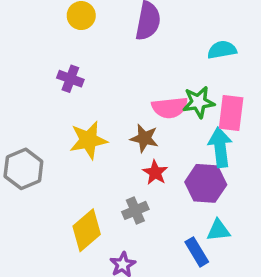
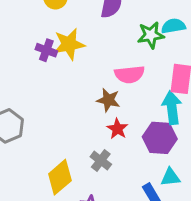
green star: (199, 102) -> (151, 35), moved
yellow star: (88, 140) -> (69, 44), moved
gray cross: (135, 210) -> (101, 161), turned -30

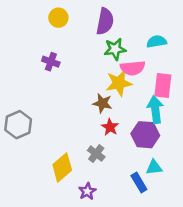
green star: (151, 35) -> (115, 49), moved
yellow star: (69, 44) -> (119, 83), moved
pink semicircle: (130, 74) -> (133, 68), moved

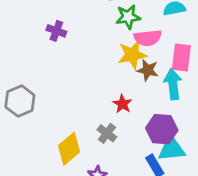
brown star: (102, 103) -> (148, 70), moved
purple hexagon: (145, 135) -> (162, 129), moved
cyan triangle: (154, 167) -> (172, 149), size x1.5

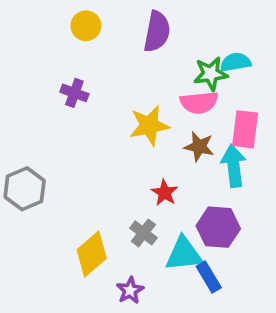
green star: (128, 17) -> (211, 74), moved
yellow star: (132, 55) -> (149, 126), moved
cyan triangle: (172, 149) -> (184, 254), moved

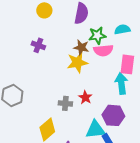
green star: (211, 74) -> (97, 35), moved
brown star: (199, 147) -> (81, 47), moved
gray cross: (143, 233) -> (65, 103), moved, turned -32

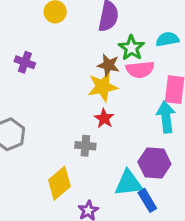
green star: (97, 35) -> (131, 48), turned -30
purple cross: (38, 45) -> (25, 62), moved
red star: (85, 97) -> (104, 118), moved

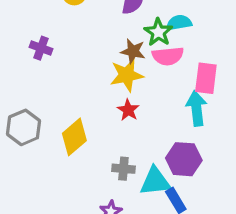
cyan semicircle: (167, 39) -> (179, 23), moved
gray cross: (85, 146) -> (123, 169), moved
yellow diamond: (59, 183) -> (74, 137), moved

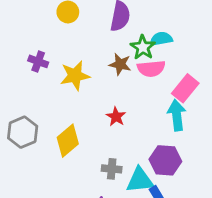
yellow star: (127, 75) -> (75, 76), moved
pink rectangle: (206, 78) -> (185, 88), turned 32

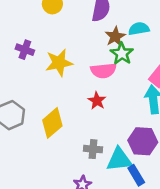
green star: (143, 47) -> (122, 54), moved
brown star: (120, 64) -> (115, 37), moved, turned 30
pink semicircle: (151, 69) -> (103, 71), moved

